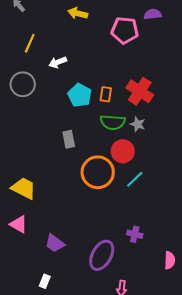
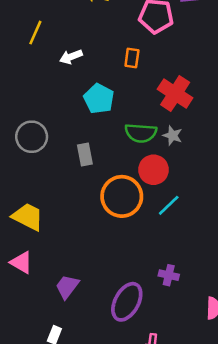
gray circle: (23, 84) -> (32, 137), moved
orange rectangle: (106, 94) -> (132, 58), moved
purple trapezoid: (55, 243) -> (67, 287), turned 90

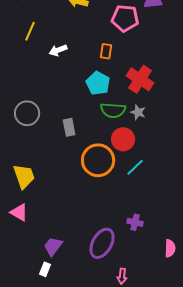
cyan pentagon: (99, 99) -> (98, 83), moved
yellow trapezoid: (28, 217) -> (24, 176), turned 44
purple trapezoid: (67, 287) -> (53, 246), moved

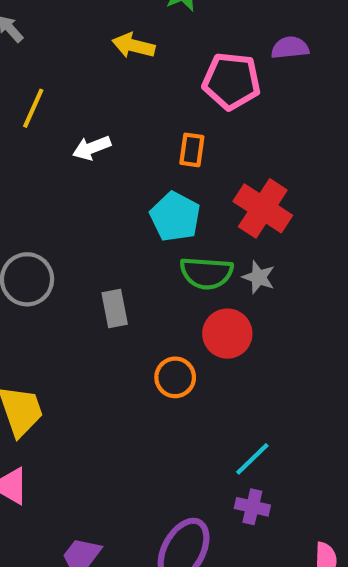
orange circle: (98, 160) -> (175, 377), size x0.6
cyan line: (135, 167) -> (252, 459), moved

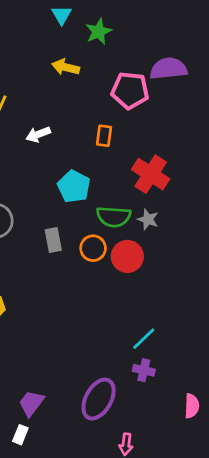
purple semicircle: (290, 48) -> (168, 69), size x1.5
cyan pentagon: (175, 217) -> (74, 186), moved
orange circle: (175, 377) -> (93, 248), moved

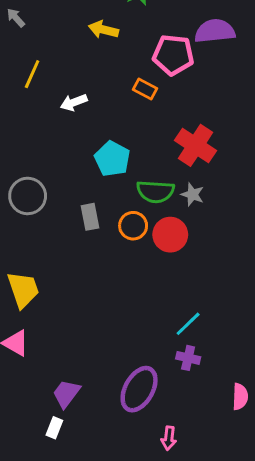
orange rectangle: (104, 136) -> (145, 89), moved, turned -70

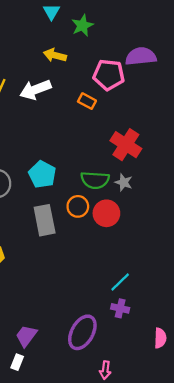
white arrow: (74, 102) -> (35, 90), moved, size x1.5
cyan pentagon: (112, 159) -> (42, 174), moved
gray rectangle: (90, 217) -> (45, 220), moved, size x1.5

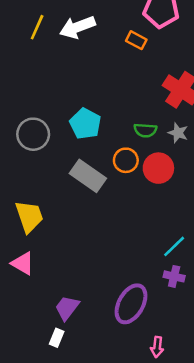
green semicircle: (95, 180) -> (145, 130), size x0.7
gray rectangle: (45, 220) -> (88, 176), turned -44

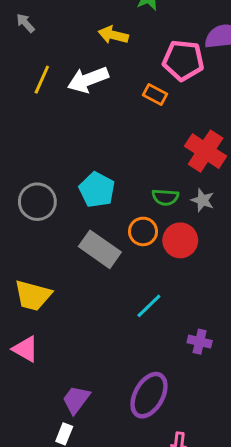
yellow trapezoid: (29, 216) -> (33, 295), turned 124
cyan line: (174, 246) -> (149, 306), moved
purple cross: (174, 276) -> (200, 342), moved

